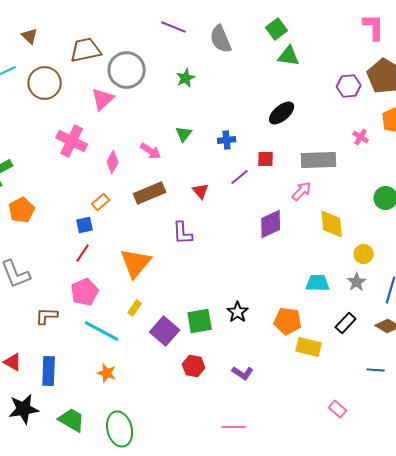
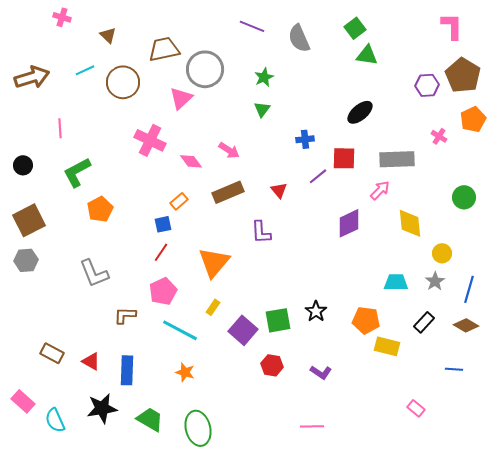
green triangle: (184, 134) -> (262, 109), moved
red square: (266, 159) -> (344, 158), size x1.4
pink diamond: (113, 162) -> (191, 161), turned -65

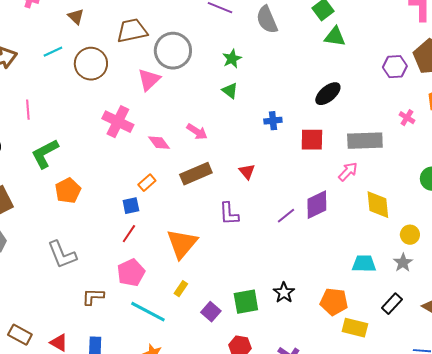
green triangle: (262, 109) -> (230, 91), turned -30
purple line: (318, 176) -> (286, 216), moved
purple square: (243, 330) -> (211, 312), size x0.7

